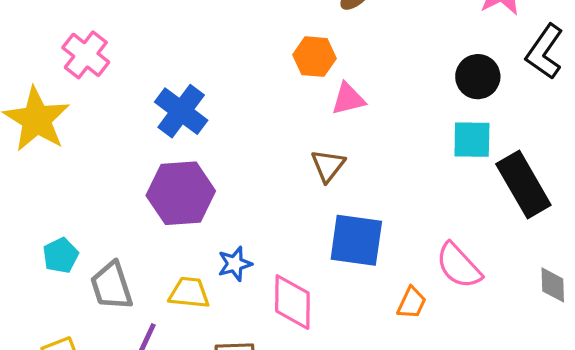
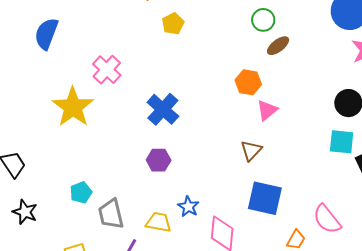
pink triangle: (348, 99) -> (267, 110), turned -30
purple hexagon: (181, 193) -> (159, 160), size x0.6
blue star: (235, 264) -> (188, 207), turned -30

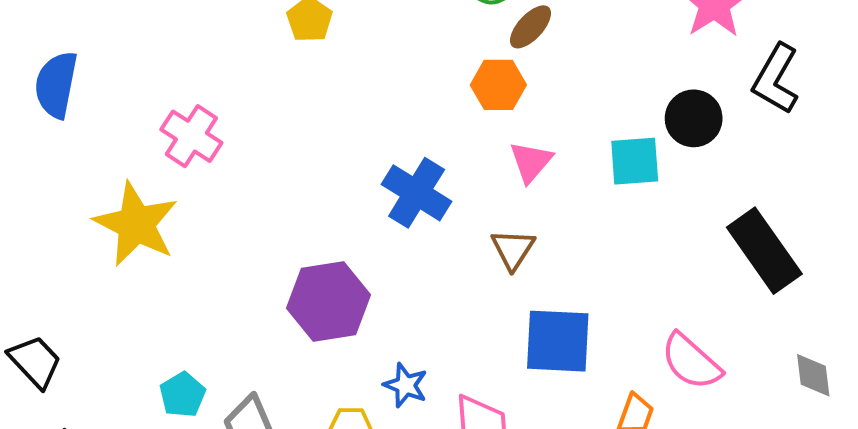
orange hexagon: (248, 82) -> (498, 85), moved
blue cross: (163, 109) -> (417, 193), moved
cyan square: (342, 142) -> (635, 161), moved
purple hexagon: (159, 160) -> (329, 302), size x1.6

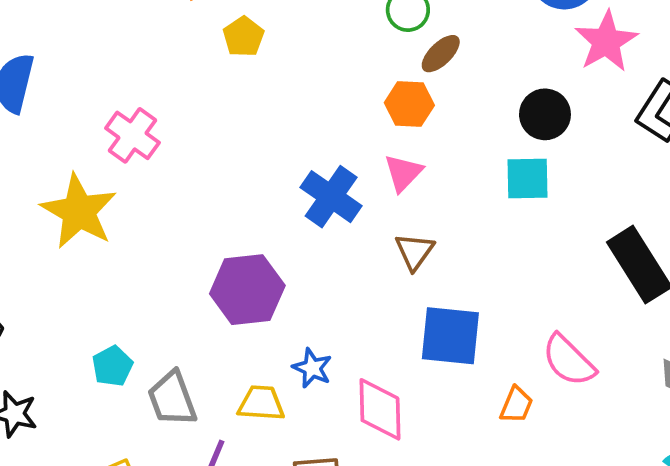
black circle: (694, 118) -> (545, 114), moved
pink triangle: (531, 162) -> (403, 173), moved

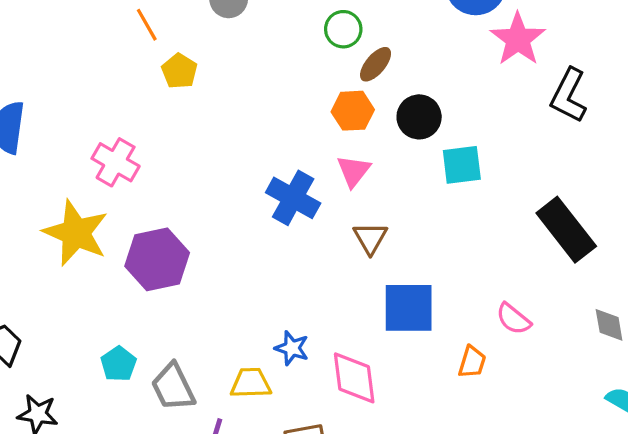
yellow pentagon: (244, 37) -> (179, 71), moved
black circle: (545, 114) -> (419, 117), moved
purple hexagon: (247, 290) -> (157, 259), moved
pink semicircle: (569, 360) -> (513, 319), size x0.7

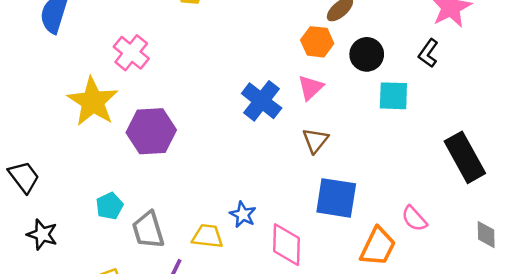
black L-shape: (569, 95) -> (428, 53), moved, size x0.7
orange trapezoid: (472, 362) -> (378, 246), size x1.6

